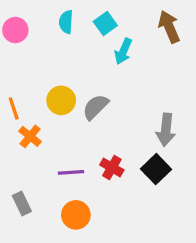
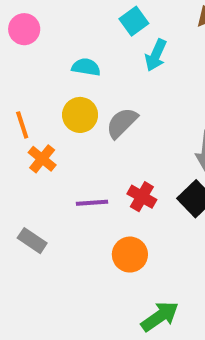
cyan semicircle: (66, 22) -> (86, 67), moved, turned 95
gray rectangle: (22, 203) -> (32, 241), turned -30
orange circle: (76, 215) -> (130, 255), moved

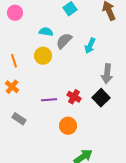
cyan arrow: (156, 55) -> (90, 46), moved
gray semicircle: (122, 123) -> (64, 41), moved
orange cross: (42, 159) -> (12, 87), moved

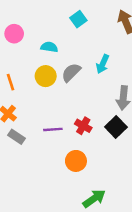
pink circle: (15, 13) -> (14, 34), moved
gray semicircle: (64, 41) -> (71, 72), moved
gray rectangle: (19, 119) -> (17, 137), moved

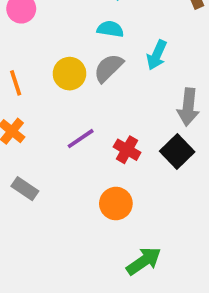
cyan semicircle: (49, 47) -> (110, 29), moved
purple line: (53, 129) -> (81, 139), moved, turned -30
gray rectangle: (17, 137) -> (25, 189), moved

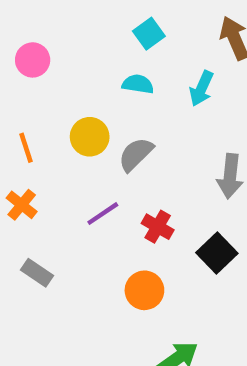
cyan arrow: (157, 55) -> (202, 88), moved
gray semicircle: (108, 68) -> (136, 154), moved
black square: (177, 152) -> (217, 253), moved

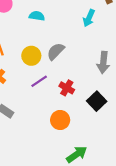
cyan semicircle: (138, 84) -> (37, 16), moved
yellow circle: (90, 137) -> (31, 56), moved

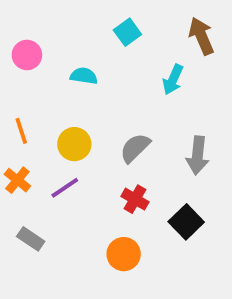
gray semicircle: (56, 51) -> (135, 148), moved
purple line: (39, 81) -> (65, 188), moved

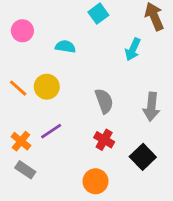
orange line: (21, 131) -> (18, 88), turned -30
yellow circle: (74, 144) -> (47, 87), moved
gray semicircle: (135, 148) -> (104, 101), turned 115
orange cross: (17, 180) -> (21, 141), moved

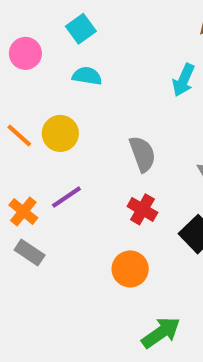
cyan square: (98, 14) -> (81, 29), moved

